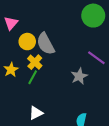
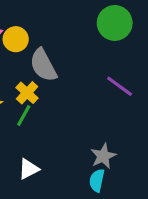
yellow circle: (27, 42) -> (16, 39), moved
gray star: (79, 76) -> (103, 156), moved

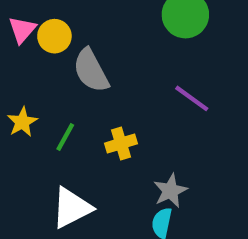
yellow cross: (27, 93) -> (121, 143), moved, turned 30
white triangle: (29, 169) -> (72, 208), size x1.5

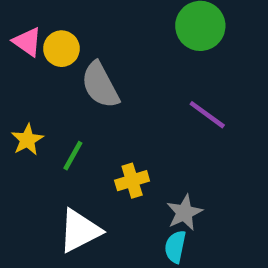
pink triangle: (22, 30) -> (27, 42), turned -36
yellow cross: (121, 143) -> (132, 181), moved

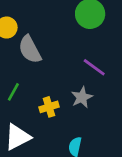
gray star: (184, 213) -> (82, 97), moved

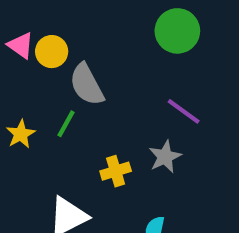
green line: (13, 92) -> (66, 124), moved

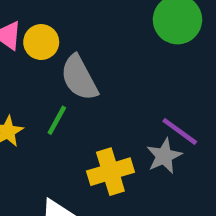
purple line: (184, 111) -> (180, 131), moved
yellow cross: (116, 171) -> (110, 172), size x1.4

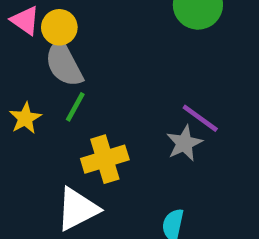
gray semicircle: (79, 78) -> (64, 64), moved
yellow cross: (110, 172) -> (105, 159), moved

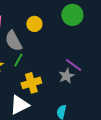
yellow circle: (59, 27) -> (34, 24), moved

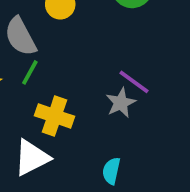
yellow cross: (31, 83) -> (55, 116), turned 36

